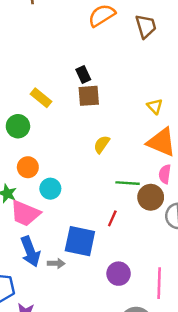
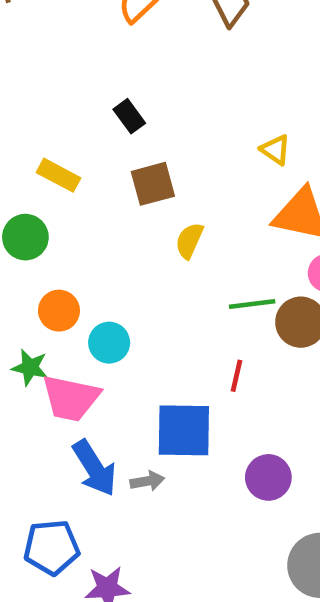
brown square: (89, 96) -> (153, 184), moved

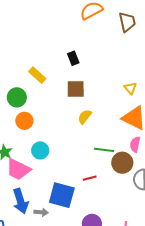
orange circle: (59, 311) -> (24, 121), moved
red line: (236, 376) -> (90, 178), turned 48

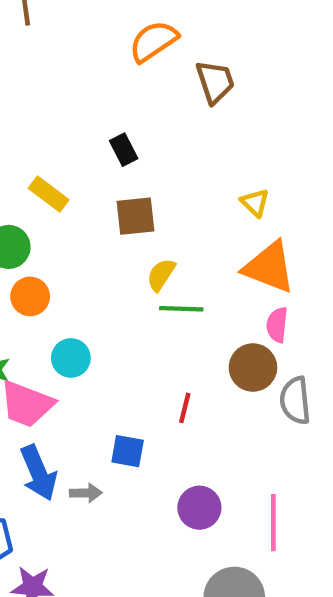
brown trapezoid: (127, 22) -> (215, 82), moved
green line: (104, 150) -> (181, 309), moved
red line: (90, 178) -> (185, 408), turned -56
blue square: (62, 195) -> (128, 451), size x0.6

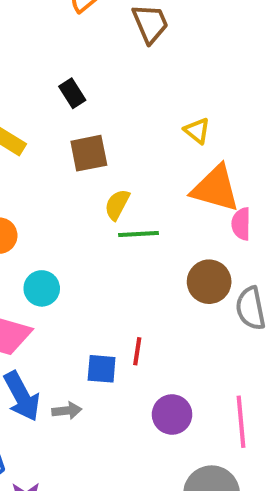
pink semicircle: (277, 325) -> (241, 224), moved
red line: (185, 408) -> (137, 351), moved

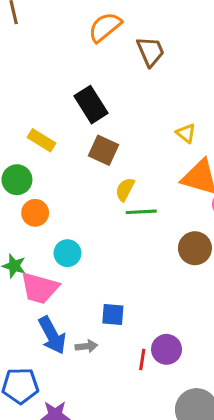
black rectangle: (72, 93) -> (91, 105), size x1.6
brown square: (89, 153) -> (103, 150), turned 36
red line: (137, 351) -> (142, 359), moved

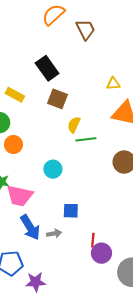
yellow triangle: (186, 133) -> (113, 84), turned -40
cyan circle: (67, 253) -> (53, 169), moved
purple circle: (167, 349) -> (101, 253), moved

